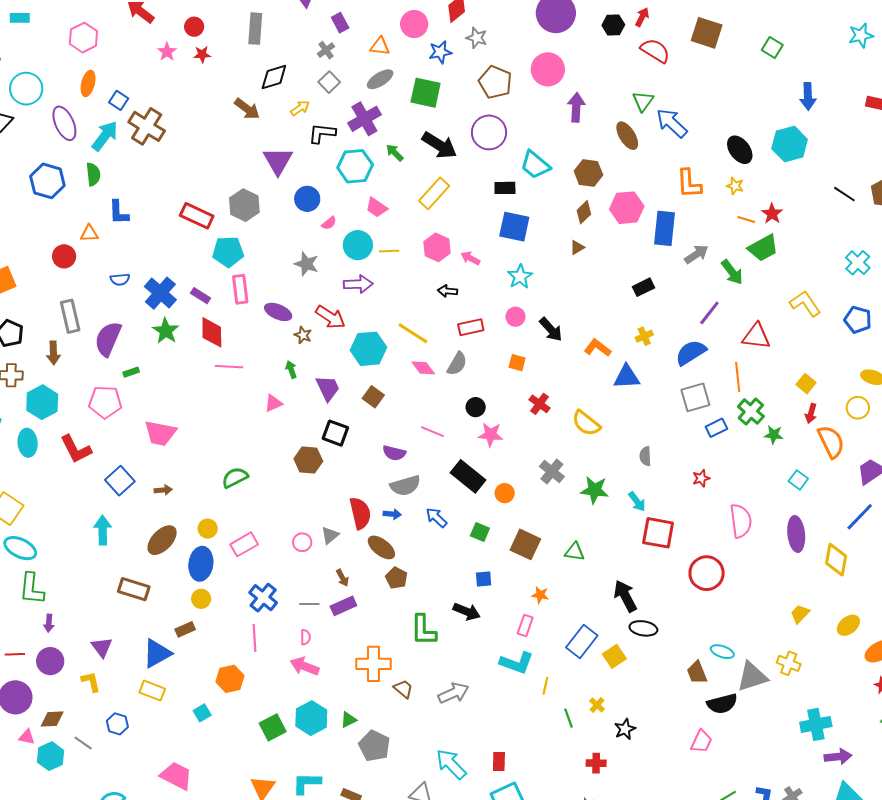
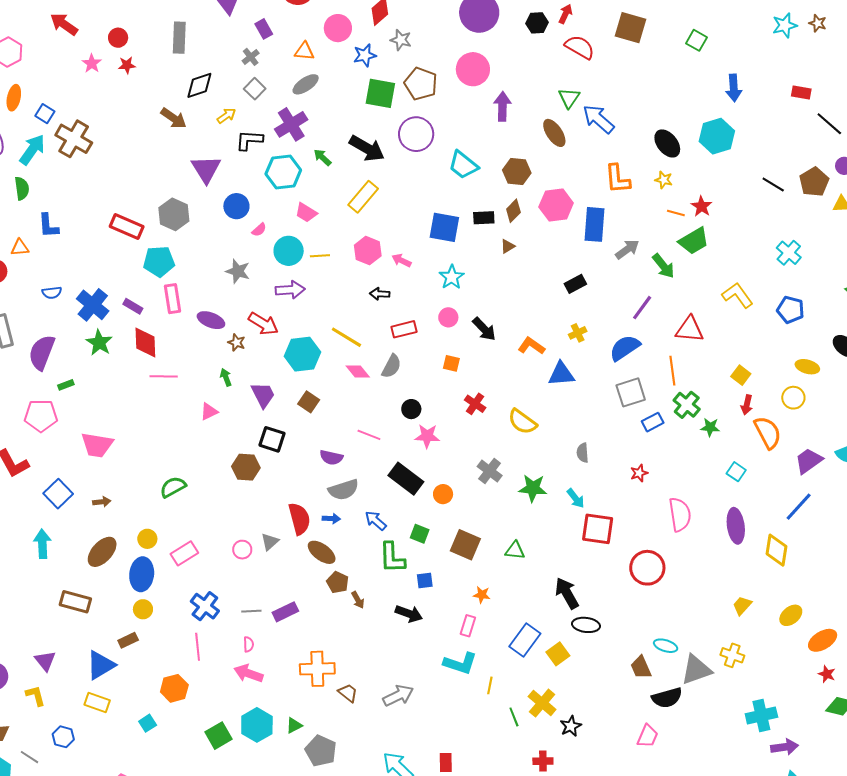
green square: (426, 93) -> (380, 93), moved
black rectangle: (505, 188) -> (484, 218), moved
brown arrow: (342, 578) -> (358, 600), moved
green L-shape: (423, 630) -> (392, 558), moved
yellow cross: (597, 705) -> (542, 703), size x1.8

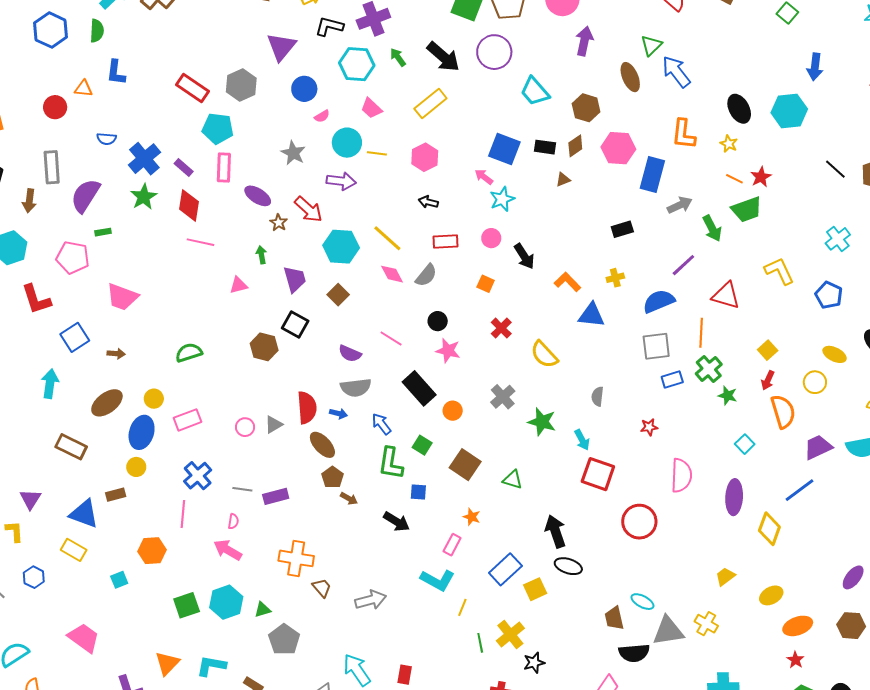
pink arrow: (401, 260) -> (484, 177), moved
brown arrow: (358, 600) -> (349, 499), turned -42
blue triangle: (101, 665) -> (84, 514), turned 40

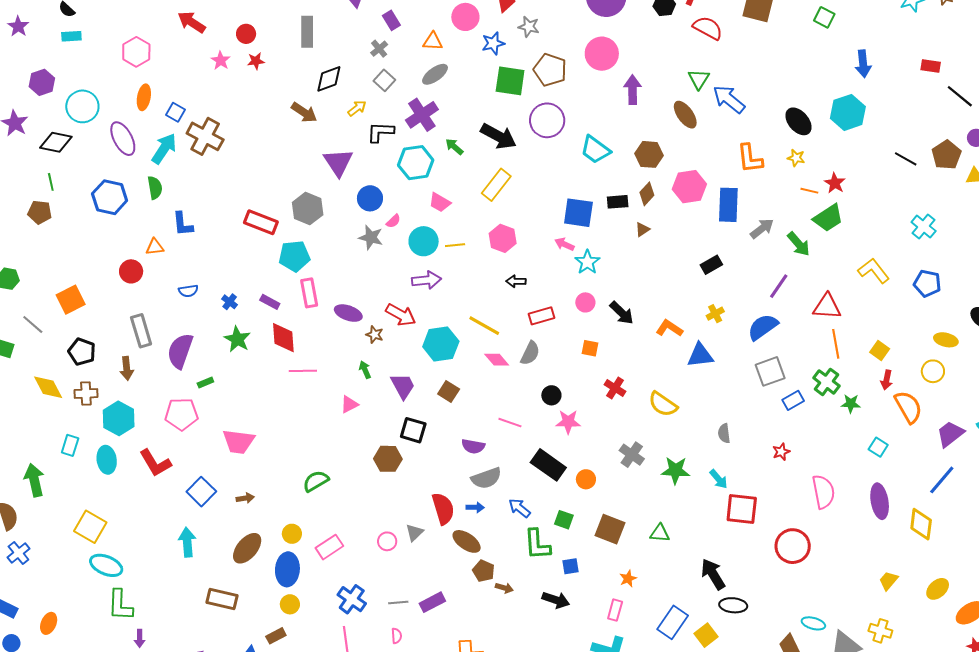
gray star: (293, 153) -> (371, 237), moved
blue cross: (144, 159) -> (230, 302), size x0.5
orange line: (701, 333) -> (836, 344), moved
orange star: (472, 517) -> (628, 579), turned -30

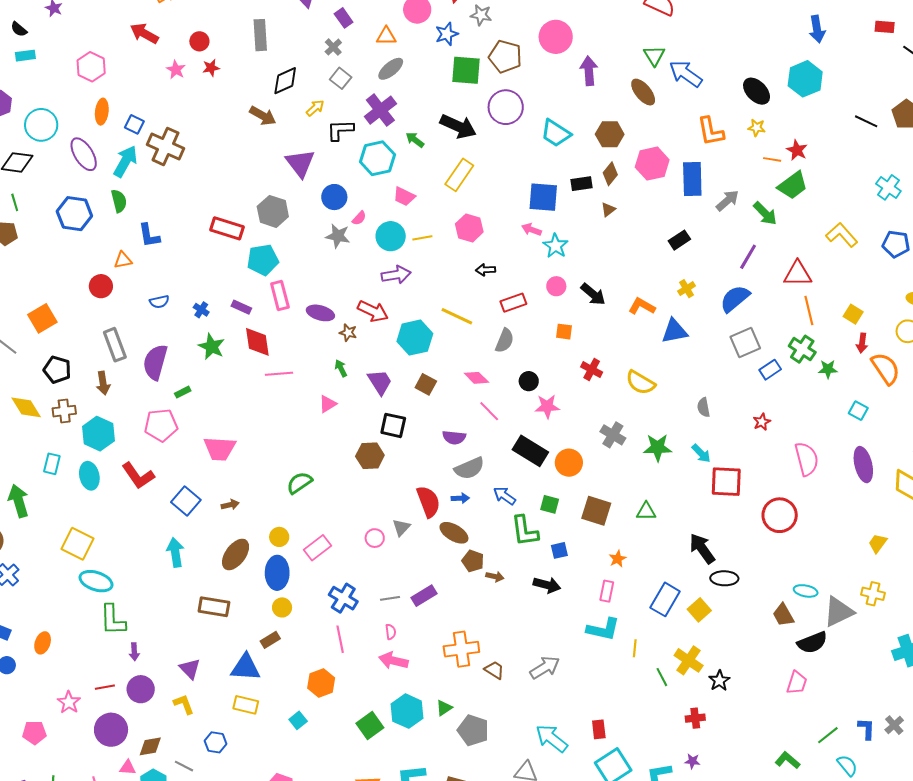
pink diamond: (497, 360) -> (476, 378), moved
pink line: (510, 423) -> (489, 411), turned 30
orange circle: (586, 479) -> (569, 463), size x1.4

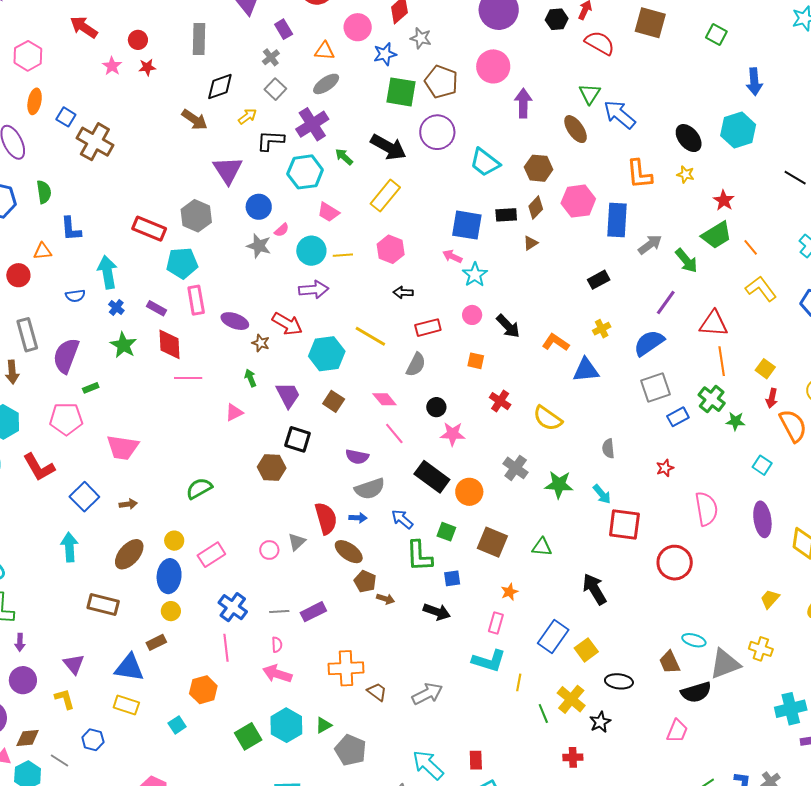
orange line: (772, 159) -> (751, 247), moved, turned 36
cyan arrow: (125, 161) -> (107, 272), moved, turned -44
black ellipse: (724, 578) -> (619, 681), moved

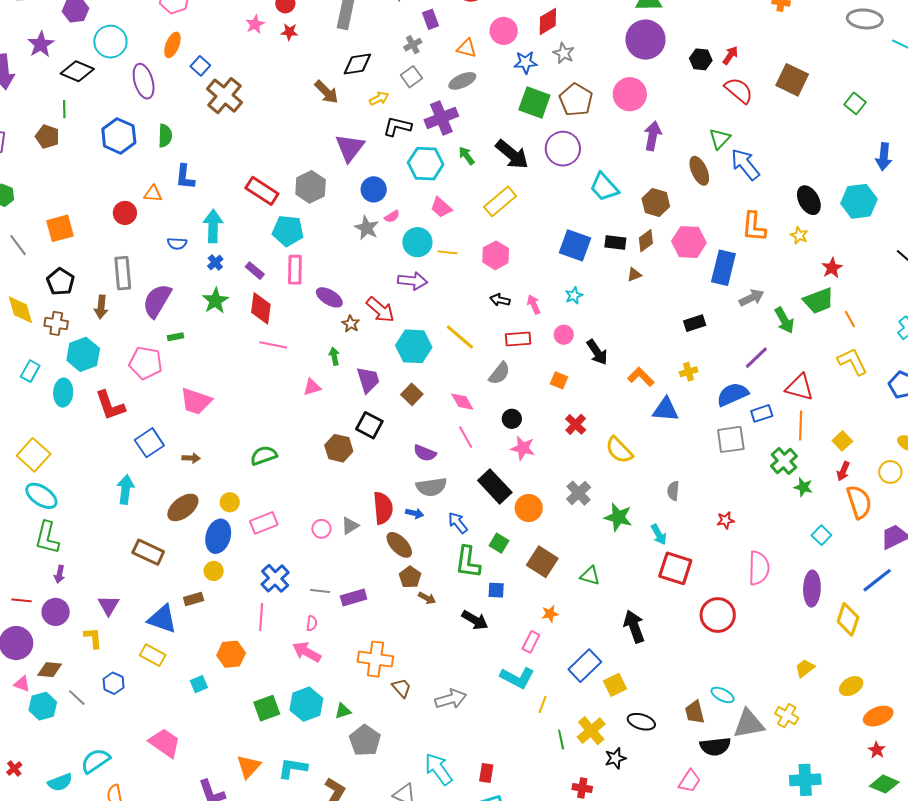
pink arrow: (452, 256) -> (534, 304), moved, turned 30
cyan star: (475, 275) -> (574, 296), size x0.7
blue rectangle: (678, 417) -> (762, 413), moved

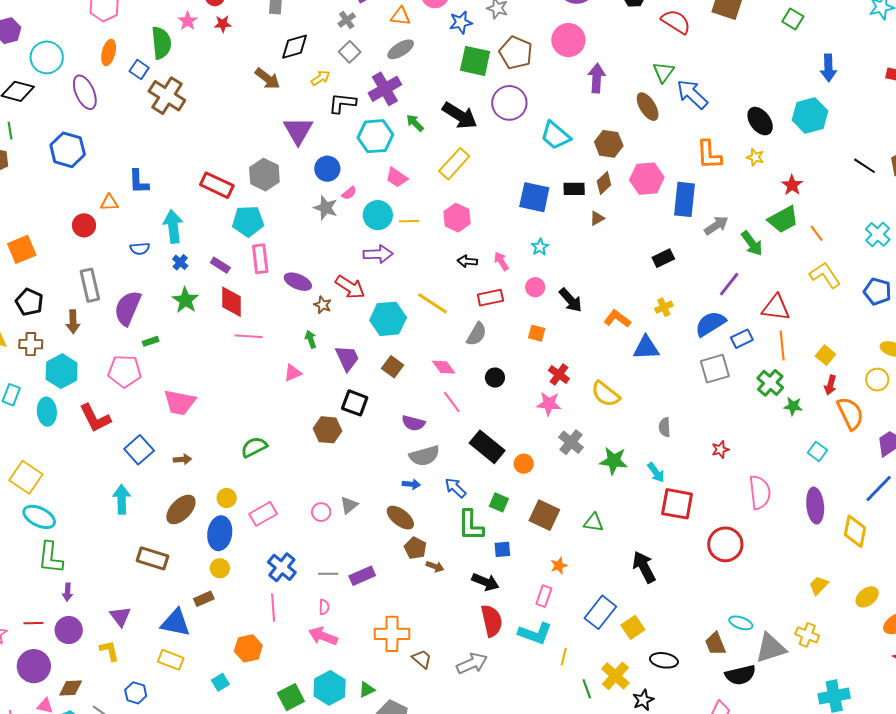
green semicircle: (165, 136) -> (161, 43), moved, size x1.4
pink star: (523, 448) -> (549, 404), moved
red semicircle: (383, 508) -> (492, 621), moved
orange circle: (529, 508) -> (524, 464), size x0.7

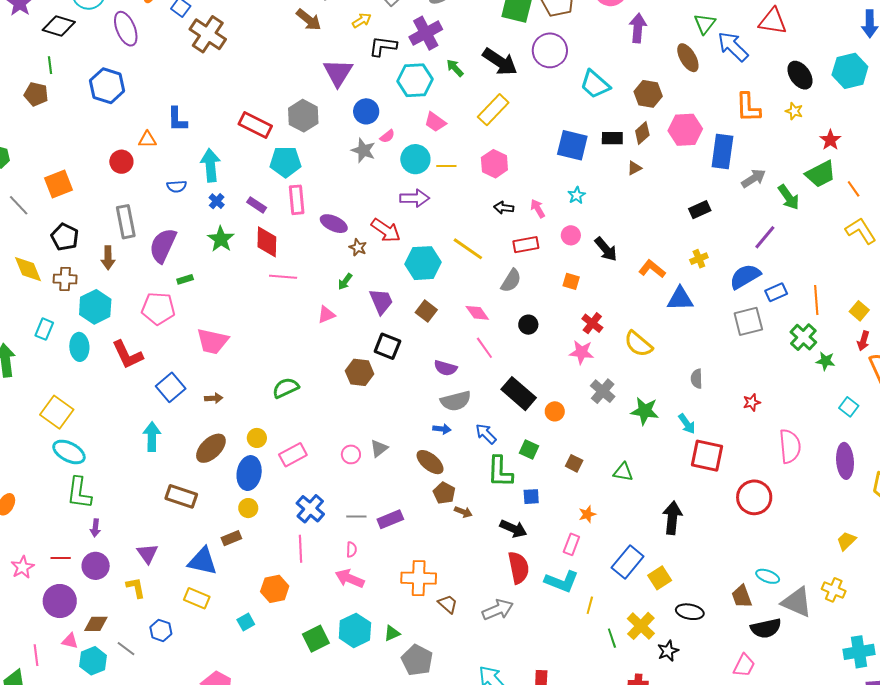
red triangle: (776, 308) -> (773, 21), moved
green arrow: (311, 339) -> (345, 282), turned -126
brown square: (544, 515) -> (574, 463), size x0.6
black arrow: (644, 567) -> (672, 518), turned 32
gray triangle: (771, 648) -> (797, 602), turned 40

